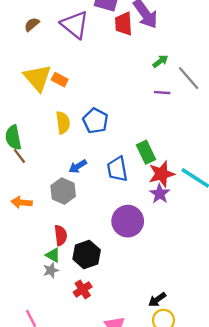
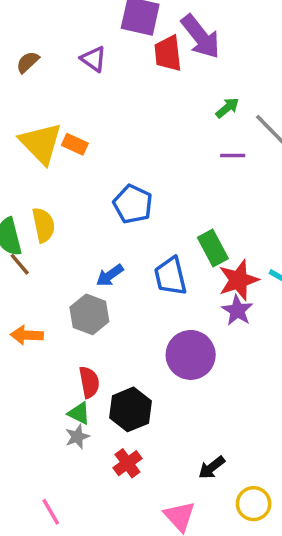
purple triangle: (75, 25) -> (93, 59), size x0.6
yellow semicircle: (63, 123) -> (43, 225), moved
black arrow: (157, 299) -> (212, 468), moved

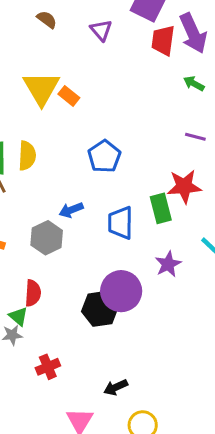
brown semicircle: (28, 62) -> (47, 19), turned 66
green arrow: (227, 108) -> (194, 83), moved, turned -126
red star: (239, 280) -> (184, 186), moved
black hexagon: (130, 409) -> (100, 309), moved

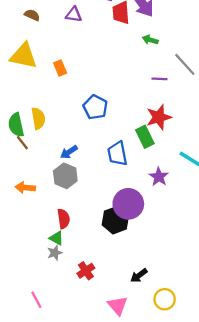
purple triangle: (101, 30) -> (74, 15), turned -30
yellow triangle: (41, 88) -> (24, 56), moved, turned -36
orange rectangle: (69, 96) -> (60, 68), turned 40
blue arrow: (71, 210) -> (69, 152), moved

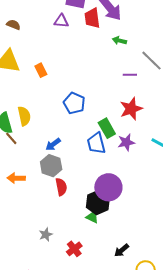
purple triangle: (74, 15) -> (61, 21), moved
green rectangle: (145, 137) -> (107, 128), moved
purple star: (159, 177) -> (126, 142), moved, turned 30
red semicircle: (64, 219) -> (61, 187), moved
green triangle: (56, 238) -> (92, 217), moved

